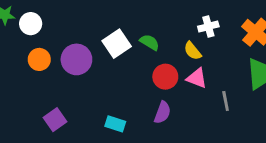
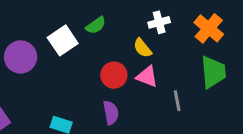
green semicircle: (150, 42) -> (96, 25), moved, turned 114
purple semicircle: (162, 112) -> (111, 113), turned -30

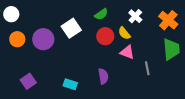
white cross: (159, 22) -> (135, 16), turned -32
green semicircle: (96, 25) -> (101, 14), moved
red circle: (114, 75) -> (105, 36), moved

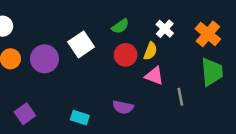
yellow semicircle: (124, 33) -> (150, 51), turned -120
purple semicircle: (103, 76) -> (123, 107), turned 112

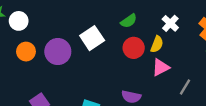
pink triangle: (154, 76) -> (161, 67), turned -48
gray line: (180, 97) -> (185, 87), turned 42

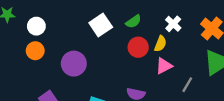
white circle: (19, 21) -> (36, 26), moved
white square: (92, 38) -> (101, 25), moved
purple circle: (58, 52) -> (74, 64), moved

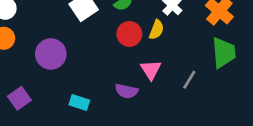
pink triangle: (164, 66) -> (151, 70), moved, turned -36

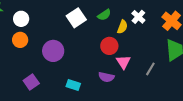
yellow semicircle: (156, 30) -> (122, 27), moved
red circle: (129, 34) -> (109, 46), moved

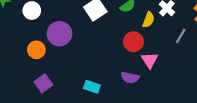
orange circle: (20, 40) -> (36, 50), moved
purple circle: (53, 51) -> (59, 34), moved
gray line: (150, 69) -> (181, 36), moved

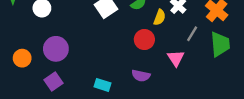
purple circle: (59, 34) -> (56, 49), moved
orange circle: (36, 50) -> (22, 58), moved
pink triangle: (150, 60) -> (176, 58), moved

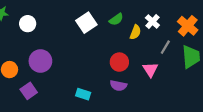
red circle: (144, 40) -> (119, 62), moved
purple square: (54, 81) -> (29, 91), moved

